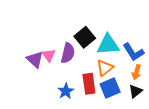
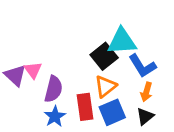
black square: (85, 37) -> (104, 56), moved
cyan triangle: (108, 45) -> (122, 41), moved
purple semicircle: (68, 53) -> (53, 89), moved

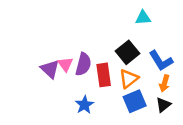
cyan triangle: (122, 41) -> (143, 18), moved, size x0.6
purple semicircle: (53, 89) -> (83, 64), moved
red rectangle: (85, 107) -> (104, 75), moved

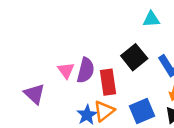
purple triangle: (50, 69) -> (35, 94), moved
orange triangle: (129, 79) -> (104, 111), moved

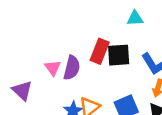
black square: (134, 57) -> (119, 55), turned 35
red rectangle: (108, 82) -> (100, 51), moved, turned 30

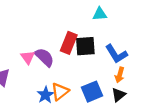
purple semicircle: (72, 68) -> (44, 57), turned -60

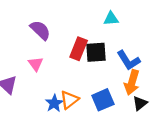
purple semicircle: (44, 57) -> (40, 30), moved
orange arrow: (120, 75) -> (132, 82), size x1.5
black triangle: (119, 95) -> (140, 103), moved

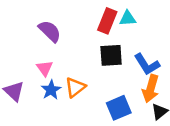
red rectangle: (79, 49) -> (107, 21), moved
orange triangle: (69, 100) -> (75, 87), moved
blue star: (54, 103) -> (51, 90), moved

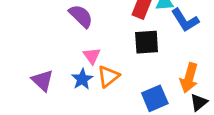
blue L-shape: (147, 64) -> (185, 20), moved
pink triangle: (45, 68) -> (92, 56), moved

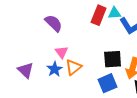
black square: (147, 42) -> (113, 59), moved

